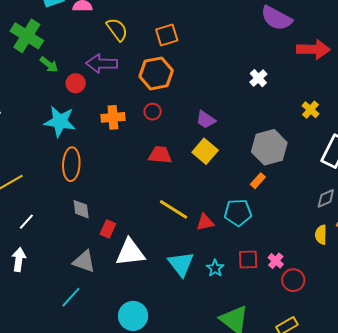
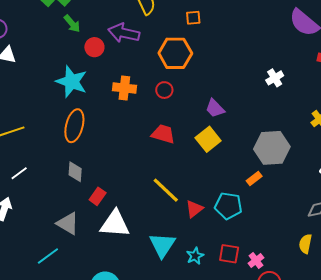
orange square: (167, 35) -> (193, 18), size x0.7
red triangle: (205, 222) -> (194, 209), turned -36

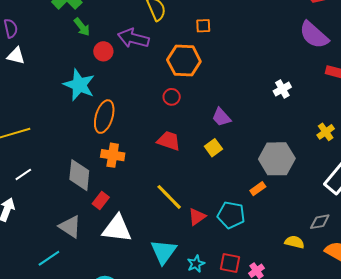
orange cross: (124, 88) -> (113, 155), moved
orange ellipse: (74, 126) -> (104, 117), moved
yellow square: (208, 139) -> (213, 148), size x0.7
gray diamond: (75, 172) -> (79, 175), size x1.5
yellow semicircle: (305, 244) -> (294, 242), moved, turned 90

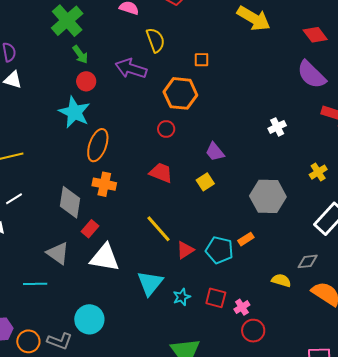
red circle: (103, 51) -> (86, 81), moved
orange rectangle: (258, 189) -> (246, 239), moved
cyan line: (49, 258) -> (35, 284), turned 30

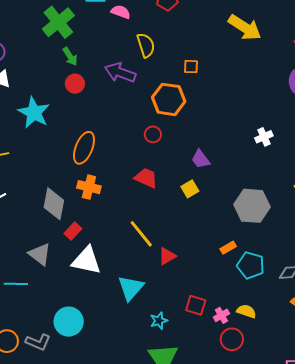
cyan star: (74, 112) -> (34, 113), moved
cyan pentagon: (219, 250) -> (251, 265), moved
yellow semicircle: (281, 280) -> (246, 311), moved
cyan star: (182, 297) -> (159, 321), moved

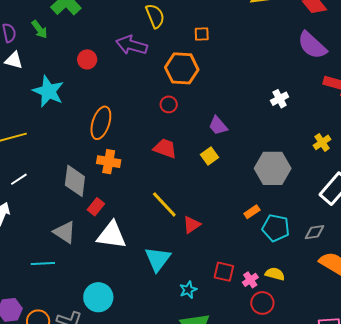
green arrow: (70, 57) -> (39, 29), moved

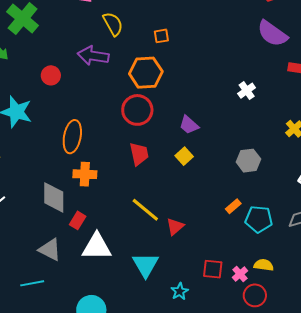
red circle: (169, 104) -> (137, 110), size x1.8
red trapezoid: (165, 148) -> (139, 154), turned 65
gray hexagon: (273, 168) -> (248, 161), size x0.7

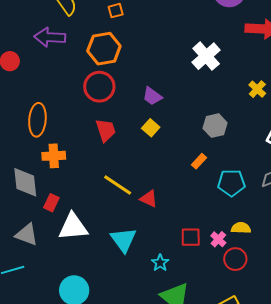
white cross: (247, 91) -> (206, 56), size x1.6
orange rectangle: (233, 206) -> (199, 161), moved
red triangle: (175, 227) -> (149, 199), turned -48

